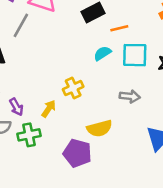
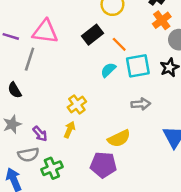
orange line: (119, 28) -> (119, 44), turned 70
yellow cross: (73, 88) -> (77, 104), moved
green cross: (29, 135) -> (52, 168), moved

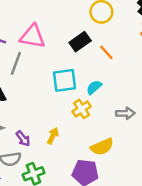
cyan square: (138, 66) -> (64, 80), moved
cyan semicircle: (108, 70) -> (94, 87), moved
yellow cross: (77, 104) -> (82, 109), moved

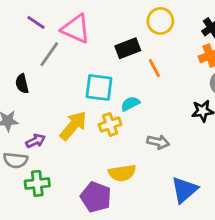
yellow arrow: (53, 136) -> (73, 126), moved, size x1.6
purple arrow: (23, 139) -> (36, 141), turned -91

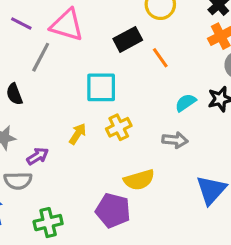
cyan semicircle: (130, 104) -> (186, 103), moved
yellow arrow: (73, 126) -> (78, 134), size x0.6
green cross: (37, 183) -> (48, 223), moved

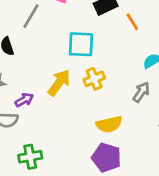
yellow arrow: (78, 134) -> (59, 83), size x1.5
gray arrow: (175, 140) -> (141, 92), turned -65
purple pentagon: (113, 210) -> (106, 158), moved

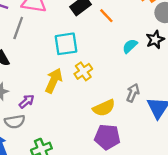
gray arrow: (141, 92) -> (133, 93), moved

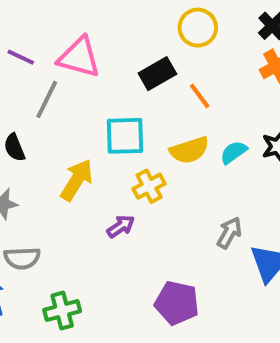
yellow arrow: (54, 81) -> (77, 180), moved
purple arrow: (27, 101) -> (121, 226), moved
yellow semicircle: (104, 108) -> (189, 150), moved

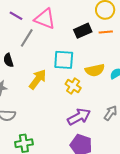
orange line: (200, 96) -> (106, 32), moved, turned -64
yellow cross: (149, 186) -> (73, 86), turned -35
purple arrow: (121, 226) -> (79, 117), moved, size x1.6

